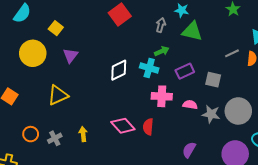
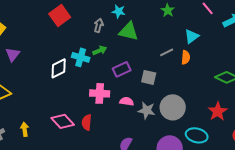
cyan cross: (149, 68) -> (81, 57), moved

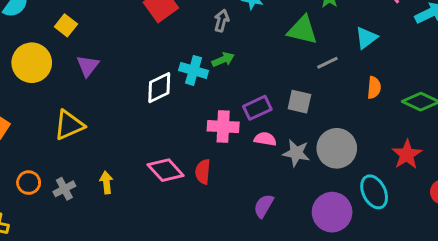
green triangle: (129, 31) -> (302, 30), moved
orange semicircle: (186, 57) -> (374, 88), moved
purple rectangle: (122, 69) -> (257, 108), moved
cyan ellipse: (197, 135) -> (374, 192), turned 50

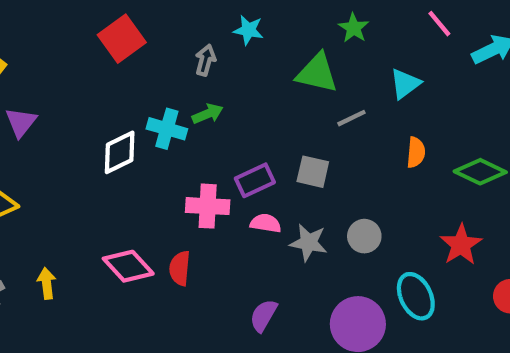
gray circle: (337, 148) -> (364, 236), size x0.6

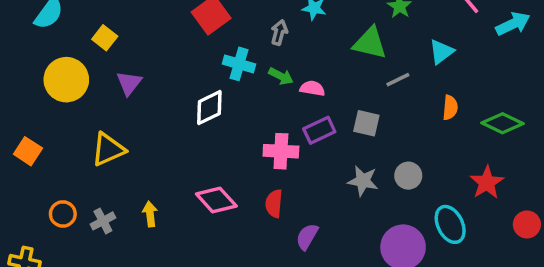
green arrow: (208, 114) -> (281, 76), turned 50
cyan cross: (167, 129) -> (239, 64), moved
pink semicircle: (266, 223) -> (312, 88), moved
red semicircle: (180, 268) -> (274, 204), moved
purple semicircle: (263, 316) -> (307, 237), moved

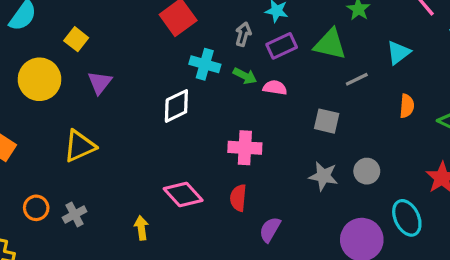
purple rectangle: (319, 130) -> (282, 46), moved
yellow arrow: (150, 214) -> (141, 228), moved

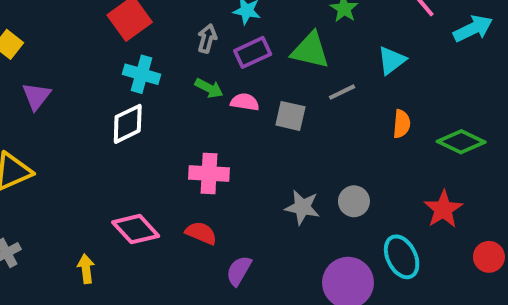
cyan cross: (205, 64) -> (142, 74), moved
gray square: (327, 121) -> (290, 116), moved
red semicircle: (238, 198) -> (201, 233), turned 108

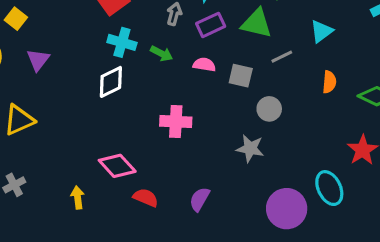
green arrow: (209, 88) -> (162, 53), moved
gray circle: (354, 201) -> (269, 109), moved
red semicircle: (201, 233) -> (146, 198), moved

